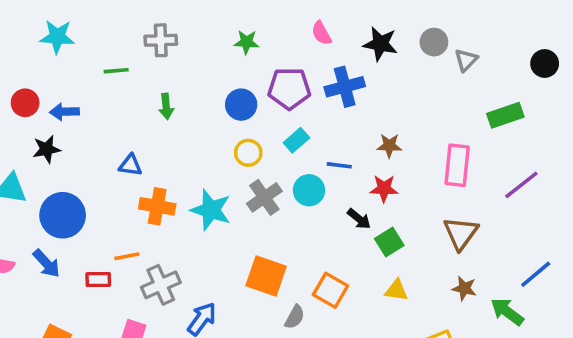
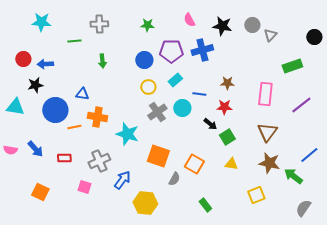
cyan star: (211, 210) -> (127, 134), moved
blue circle: (63, 215) -> (55, 110), moved
orange line: (127, 256) -> (74, 127), moved
brown star: (464, 288) -> (269, 163), size x1.5

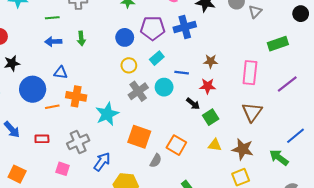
blue arrow: (45, 64) -> (53, 42), moved
cyan star: (127, 134) -> (107, 114), turned 30
brown star: (269, 163) -> (243, 149), moved

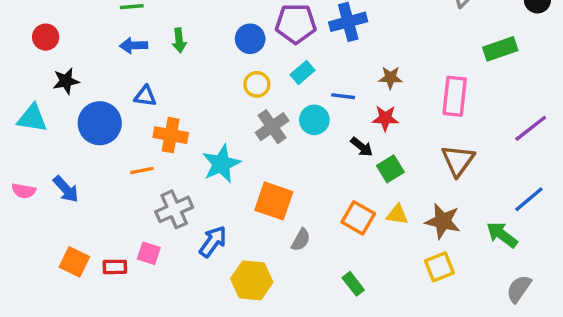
purple line: (287, 84) -> (531, 128), moved
orange line: (52, 107) -> (142, 171), moved
red rectangle: (42, 139) -> (115, 267), moved
orange square: (176, 145) -> (358, 218), moved

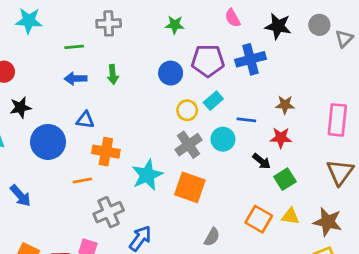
yellow circle: (257, 84) -> (187, 110), moved
orange square: (274, 201) -> (190, 187), moved

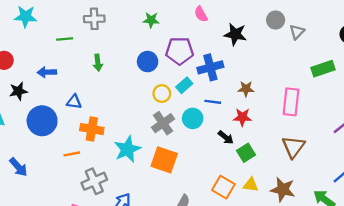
black star: (278, 26) -> (235, 34), moved
blue cross: (250, 59) -> (210, 67), moved
blue arrow: (76, 79) -> (47, 72), moved

